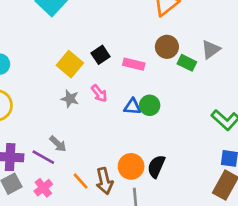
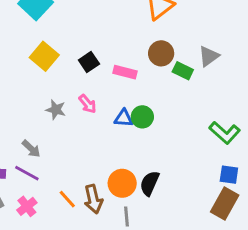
yellow square: (70, 64) -> (44, 56), moved
gray arrow: (58, 144) -> (31, 149), moved

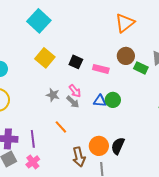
black square: (89, 62) -> (76, 62), turned -32
gray arrow: (31, 149) -> (73, 102), moved
purple line: (27, 173) -> (33, 139), turned 54
orange line: (67, 199) -> (61, 127), moved

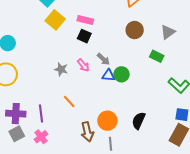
yellow square: (45, 58) -> (55, 20), moved
green rectangle: (141, 68) -> (157, 56), moved
pink rectangle: (101, 69) -> (85, 20), moved
gray arrow: (73, 102) -> (103, 59), moved
black semicircle: (118, 146) -> (139, 121), moved

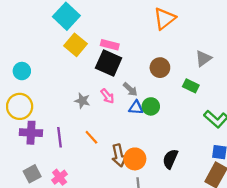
brown circle: (135, 30) -> (160, 68), moved
black square: (84, 36) -> (109, 63), size x1.6
purple cross: (16, 114) -> (31, 133), moved
purple line: (41, 114) -> (60, 137), moved
brown arrow: (87, 132) -> (119, 155), moved

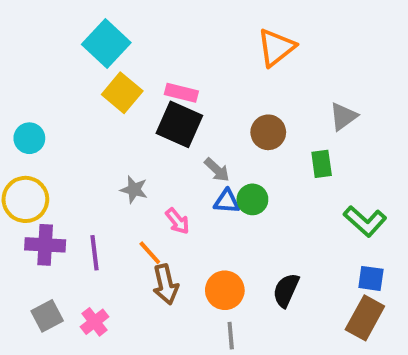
green rectangle: (191, 86) -> (322, 164), turned 56
pink arrow: (107, 96) -> (177, 221), moved
brown arrow: (119, 155) -> (166, 284), moved

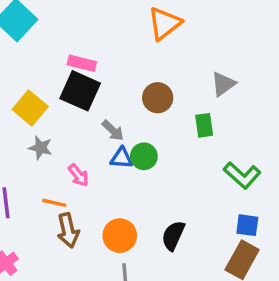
yellow square: (122, 93) -> (30, 108), moved
orange line: (150, 253) -> (54, 203), turned -35

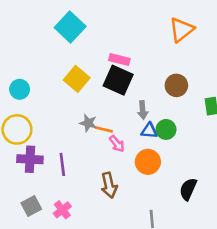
yellow square: (30, 108) -> (77, 79), moved
gray arrow: (113, 130) -> (143, 110), turned 42
orange line: (54, 203) -> (104, 129), moved
orange circle: (120, 236) -> (148, 162), moved

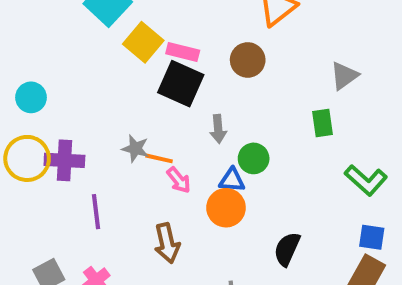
yellow square: (77, 79) -> (143, 42), moved
brown circle: (176, 85) -> (248, 60), moved
blue triangle: (149, 131) -> (232, 180), moved
purple cross: (30, 159) -> (64, 160), moved

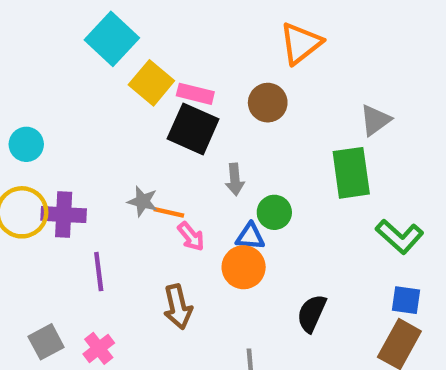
green rectangle: (323, 123) -> (351, 173), size x1.6

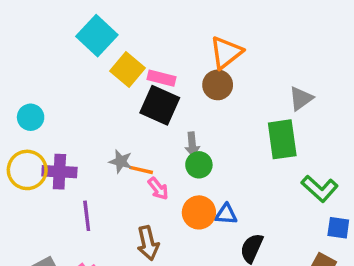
orange triangle: (301, 43) -> (226, 53), moved
green circle: (274, 212) -> (199, 165), moved
blue triangle: (250, 236) -> (226, 214), moved
blue square: (406, 300) -> (338, 228), moved

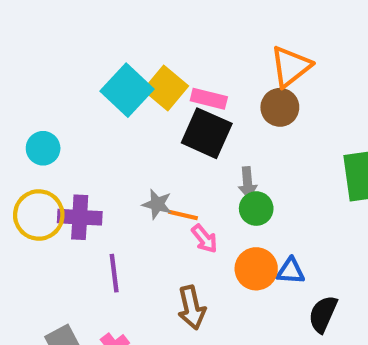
cyan square: (97, 36) -> (127, 90), moved

